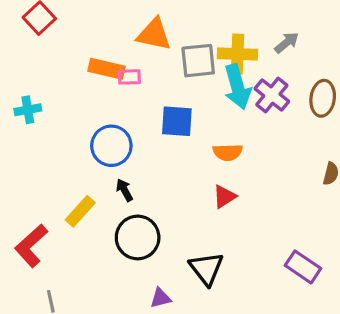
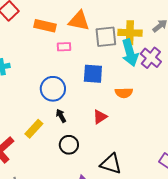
orange rectangle: (106, 69) -> (45, 26), moved
red triangle: (224, 197) -> (100, 117), moved
black circle: (138, 237) -> (69, 145), size x0.7
black triangle: (206, 269) -> (111, 164), turned -35

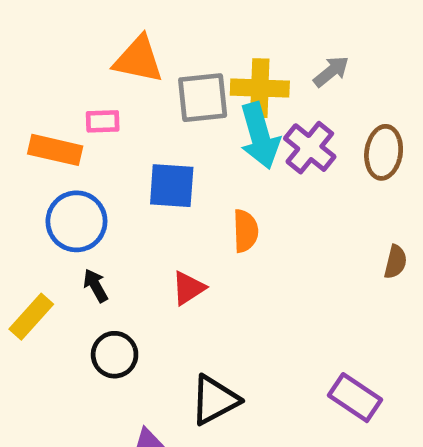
orange rectangle: (45, 26) -> (55, 150), moved
orange semicircle: (124, 93) -> (245, 231), turned -90
black triangle: (111, 164) -> (215, 400), turned -45

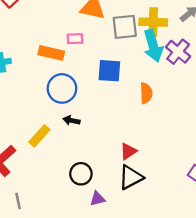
black arrow: (96, 286) -> (71, 120), turned -49
red triangle: (188, 288) -> (128, 151), moved
black circle: (115, 355) -> (81, 174), moved

